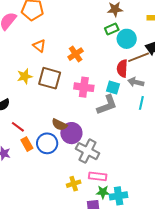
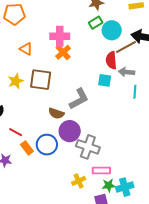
pink cross: (84, 87) -> (60, 36), moved
gray L-shape: (107, 105) -> (79, 99), moved
brown semicircle: (59, 125) -> (56, 113), moved

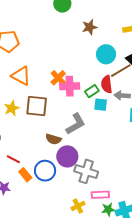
green rectangle: (96, 23) -> (92, 91), moved
pink cross: (60, 36) -> (70, 86), moved
orange triangle: (26, 49) -> (21, 76), size x1.5

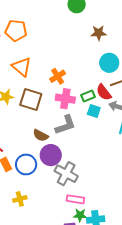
red semicircle: (107, 84) -> (104, 92), turned -42
pink cross: (70, 86) -> (65, 99), moved
yellow cross: (78, 206) -> (20, 199), moved

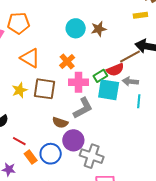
brown star: (99, 33) -> (99, 29), moved
cyan circle: (109, 63) -> (76, 28), moved
red semicircle: (104, 92) -> (115, 70), turned -66
cyan square: (94, 111) -> (109, 90), size x1.6

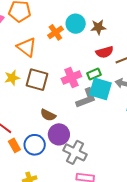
orange cross: (67, 61) -> (55, 32), moved
red semicircle: (115, 70) -> (105, 52), moved
pink cross: (78, 82) -> (71, 77), turned -30
gray L-shape: (83, 108) -> (86, 98), moved

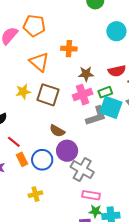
cyan circle: (76, 24) -> (116, 31), moved
brown star: (98, 27) -> (86, 74), moved
orange cross: (55, 32) -> (69, 49), turned 35

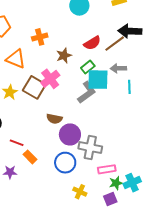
brown square: (48, 95) -> (34, 87), turned 30
pink cross: (83, 95) -> (50, 79), moved
blue circle: (42, 160) -> (65, 163), moved
yellow cross: (35, 194) -> (80, 192), moved, turned -32

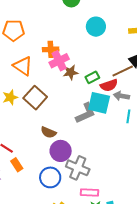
red semicircle: (92, 43) -> (109, 85), moved
green rectangle: (88, 67) -> (92, 77), moved
pink cross: (50, 79) -> (59, 61), moved

